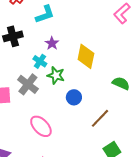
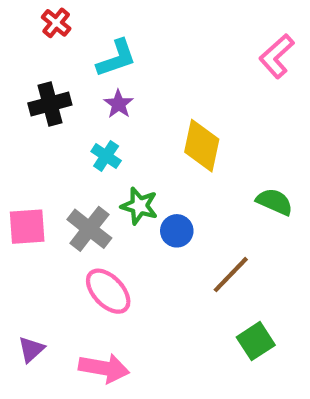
purple star: (52, 43) -> (119, 104), moved
green star: (56, 75) -> (139, 206), moved
gray cross: (28, 84) -> (89, 229), moved

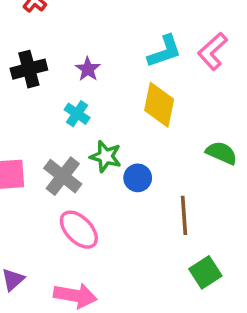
pink L-shape: (277, 56) -> (213, 51), moved
cyan L-shape: (116, 58) -> (164, 51), moved
brown line: (231, 275) -> (184, 215), turned -48

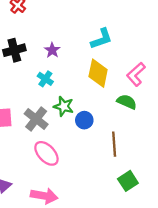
pink L-shape: (213, 51) -> (136, 74), moved
green semicircle: (221, 153) -> (127, 102), moved

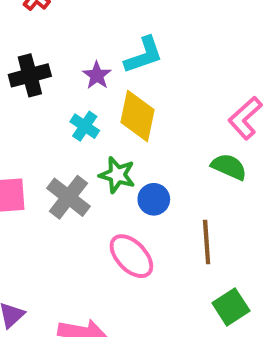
cyan L-shape: (102, 39) -> (144, 55), moved
yellow diamond: (98, 73) -> (138, 116), moved
pink ellipse: (46, 153) -> (131, 256), moved

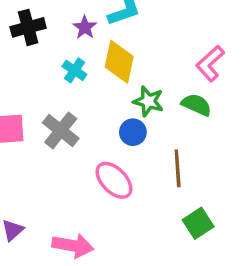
green star: (117, 175) -> (148, 101), moved

